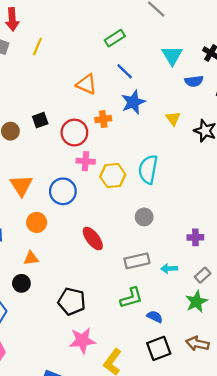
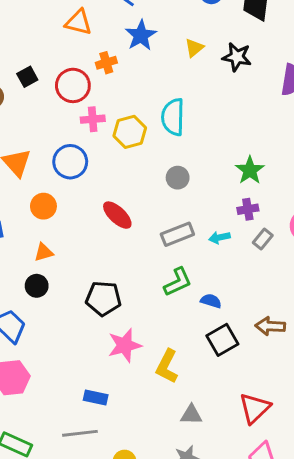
yellow triangle: (173, 118) -> (194, 48), turned 35
purple cross: (195, 237) -> (248, 209), moved
green star: (196, 302) -> (250, 170), moved

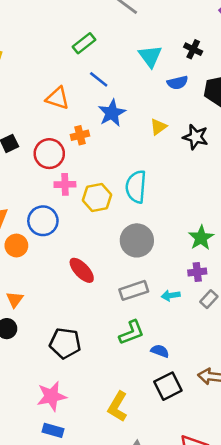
gray circle: (178, 178) -> (137, 240), size x1.6
orange circle: (43, 206) -> (16, 246), moved
orange triangle: (44, 252) -> (15, 299), turned -42
pink star: (125, 345) -> (52, 396), moved

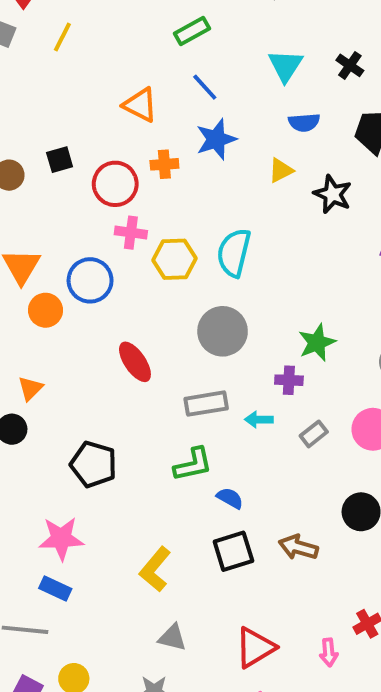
blue semicircle: (177, 83) -> (304, 122), moved
purple cross: (197, 272) -> (289, 380), moved

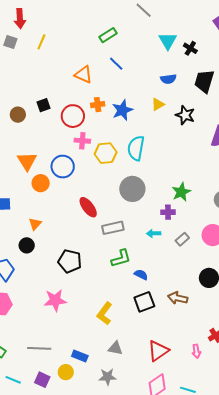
cyan triangle: (285, 66) -> (168, 41), moved
blue star: (216, 139) -> (122, 110), moved
gray rectangle: (206, 404) -> (113, 228), moved
blue rectangle: (55, 589) -> (80, 356), moved

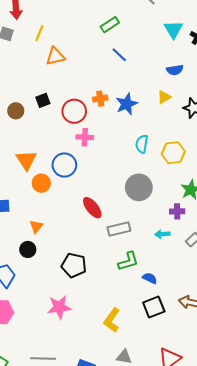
orange triangle: (83, 75) -> (55, 56), moved, turned -36
cyan semicircle: (136, 148) -> (142, 144), size x0.7
yellow hexagon: (106, 153) -> (173, 153), moved

